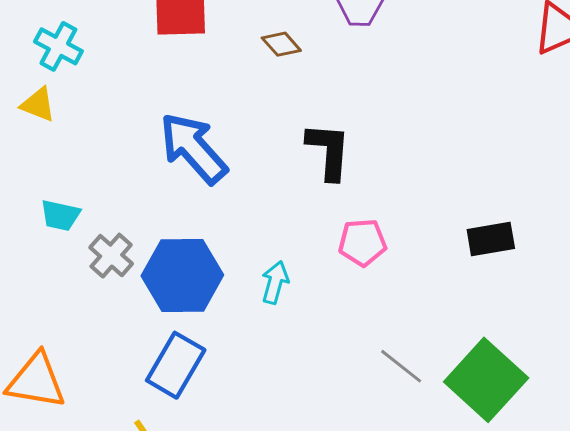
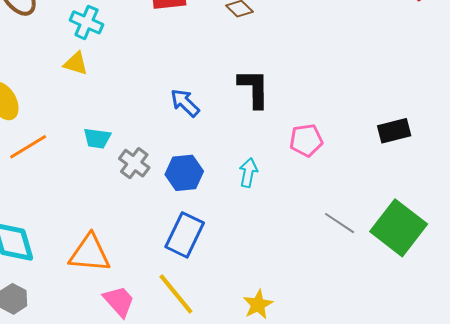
blue arrow: (193, 148) -> (185, 103), moved, size x0.6
black L-shape: (329, 151) -> (254, 89), moved
blue hexagon: (182, 275) -> (184, 173), size x0.7

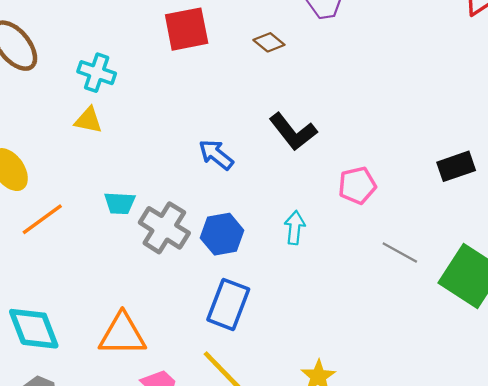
black L-shape: (254, 89) -> (293, 132), turned 147
gray cross: (134, 163) -> (164, 228), size x1.4
gray line: (340, 223) -> (400, 253), moved

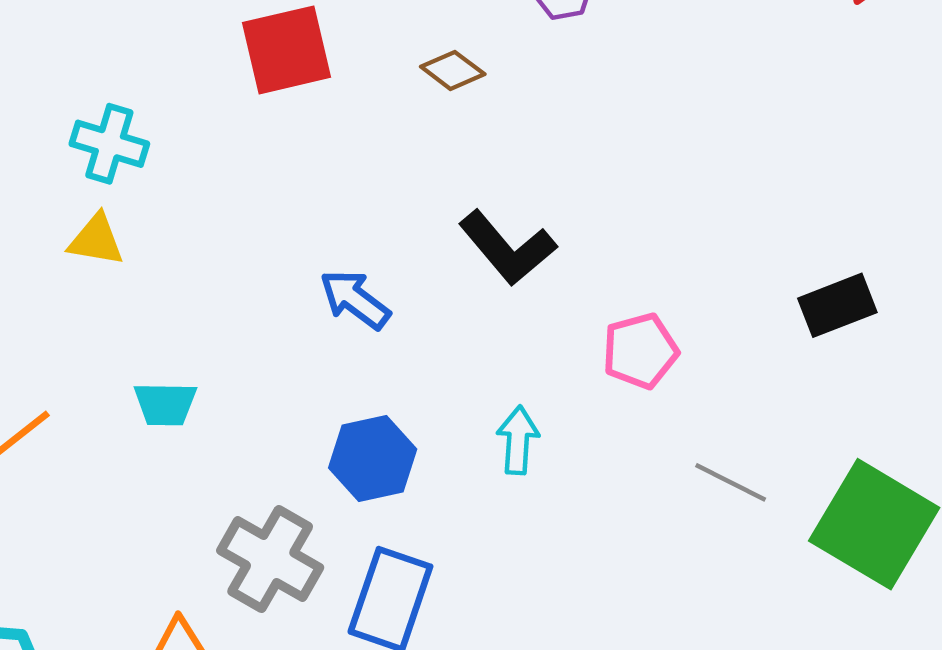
gray cross: (164, 228) -> (270, 559), moved

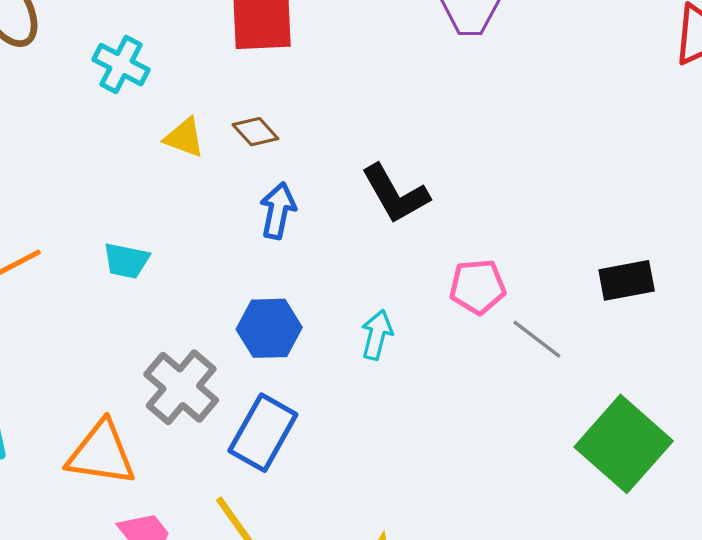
brown diamond: (453, 70) -> (255, 132), moved
yellow triangle: (96, 240) -> (184, 138), moved
blue arrow: (355, 299) -> (278, 211), turned 54
gray line: (731, 482) -> (537, 339), moved

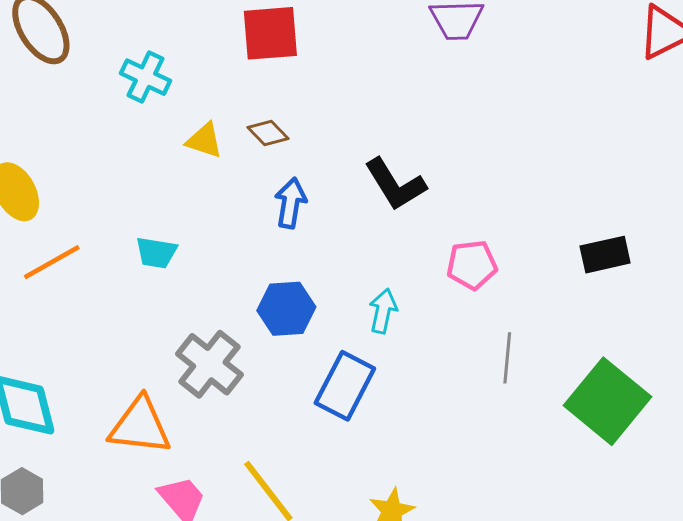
gray line: (537, 339) -> (507, 358), moved, turned 60
blue rectangle: (263, 433) -> (345, 386), moved

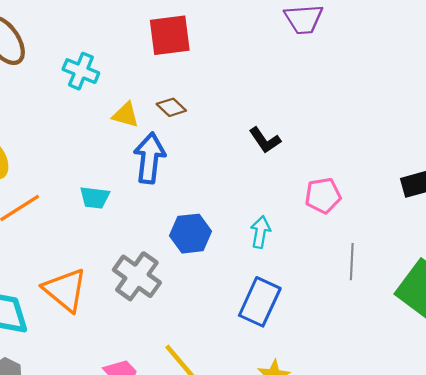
black L-shape: (395, 184) -> (265, 140), size x0.7
blue arrow: (290, 203) -> (150, 158), moved, size x1.4
blue rectangle: (345, 386) -> (260, 302), moved
orange triangle: (140, 426) -> (65, 290), moved, turned 36

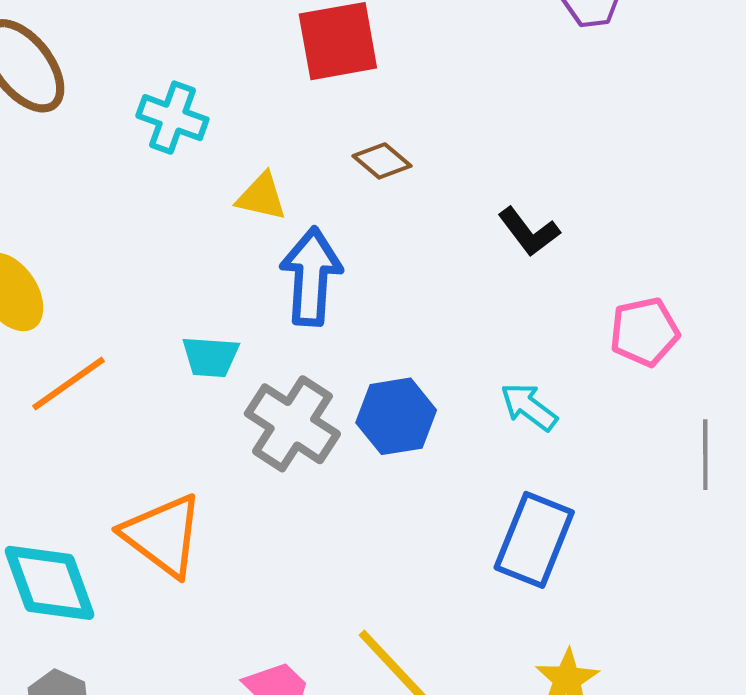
brown diamond: (171, 107) -> (382, 161), moved
cyan arrow: (260, 232) -> (529, 407), turned -60
gray cross: (137, 276) -> (292, 424), moved

